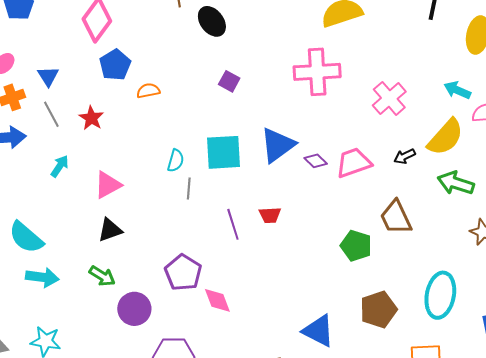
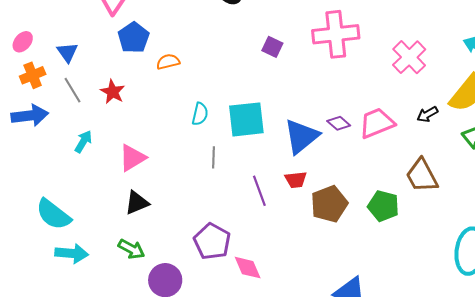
purple square: (229, 81) -> (272, 47), moved
blue triangle: (278, 145) -> (301, 136), moved
cyan semicircle: (176, 161) -> (200, 114), moved
brown pentagon: (378, 310) -> (329, 204), moved

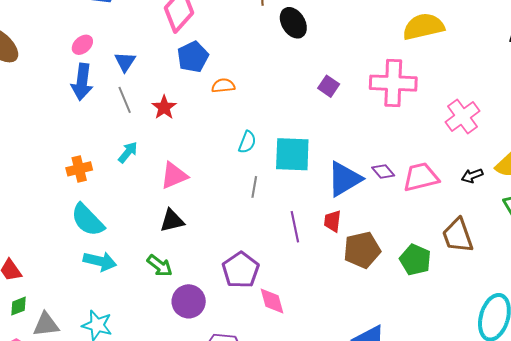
orange cross: (33, 75) -> (79, 169), moved
blue arrow: (30, 115) -> (82, 82), moved, turned 96
red trapezoid: (296, 180) -> (332, 221), turned 95

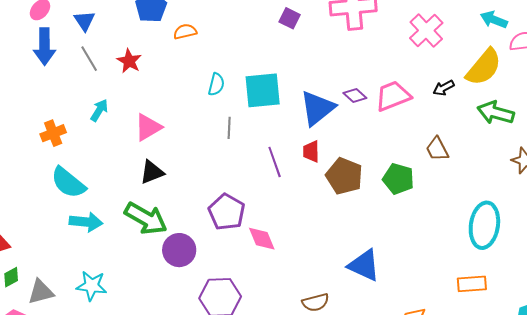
brown trapezoid: (458, 236) -> (437, 149), size x0.7
brown pentagon: (362, 250) -> (344, 176), turned -30
green arrow: (160, 266) -> (146, 218), size x1.6

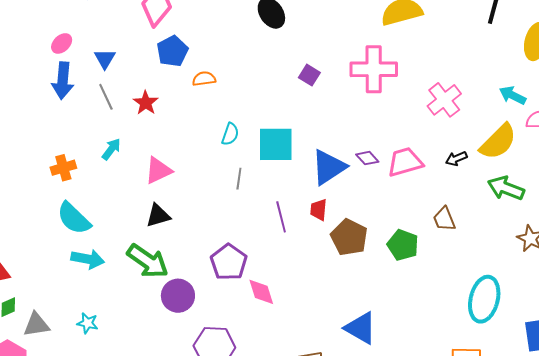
cyan star: (92, 286) -> (87, 323), size x0.7

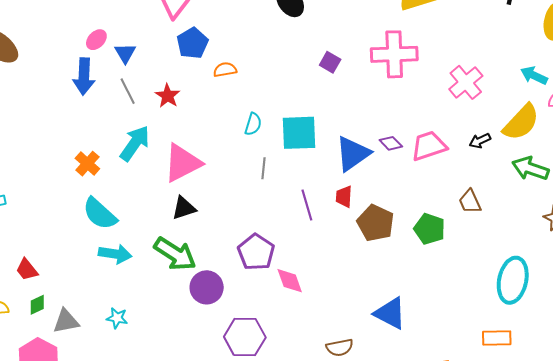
pink ellipse: (62, 43) -> (96, 40), moved
cyan arrow: (111, 149) -> (135, 143), size x1.6
orange cross: (63, 168) -> (87, 164), turned -30
pink triangle: (158, 171) -> (183, 163), size x1.4

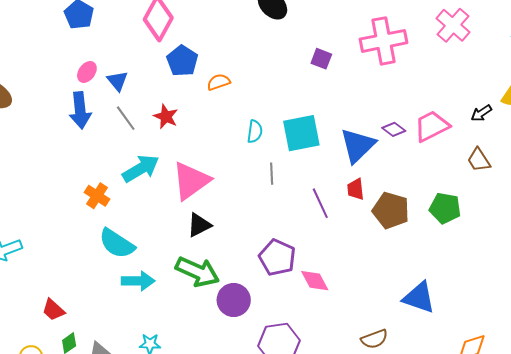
pink cross: (466, 82) -> (453, 25), moved
cyan arrow: (135, 143) -> (141, 169), turned 33
brown trapezoid: (470, 202) -> (479, 160), moved

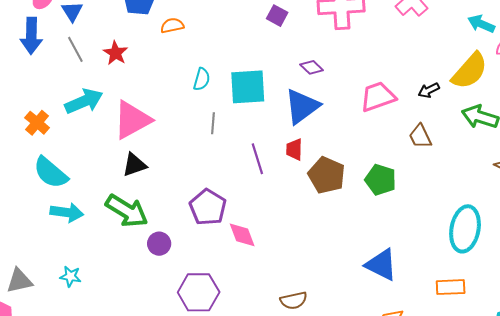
purple diamond: (394, 129) -> (312, 67), moved
blue triangle: (419, 297) -> (381, 265), moved
purple circle: (234, 300) -> (159, 244), size x0.7

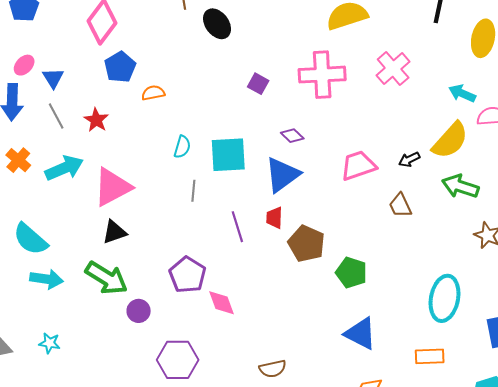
orange cross: (37, 123) -> (18, 160), moved
green pentagon: (381, 180) -> (351, 273), moved

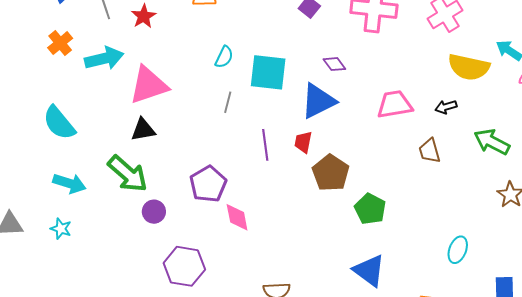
yellow semicircle: (450, 140) -> (469, 67), moved, turned 51
cyan arrow: (46, 279) -> (69, 183), moved
cyan ellipse: (445, 298) -> (458, 250), size x0.6

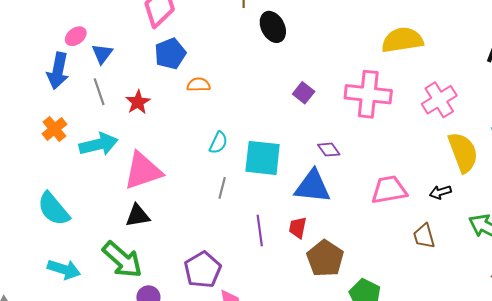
yellow semicircle: (469, 67) -> (463, 152), turned -123
blue triangle: (318, 101) -> (313, 186), turned 33

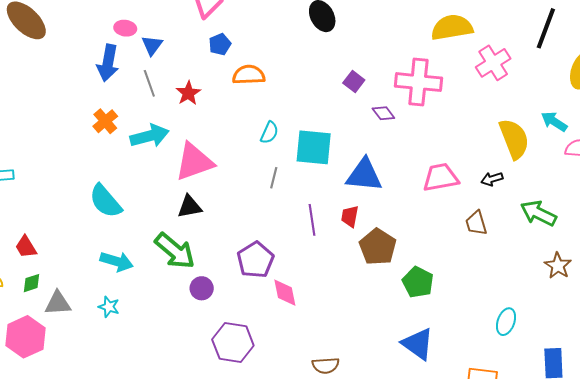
pink ellipse: (76, 36) -> (125, 28), turned 45
blue pentagon: (170, 54) -> (220, 44), size x0.7
orange semicircle: (199, 85) -> (249, 75), size x1.4
pink cross: (439, 100) -> (493, 63), moved
purple diamond: (329, 150) -> (383, 113), moved

